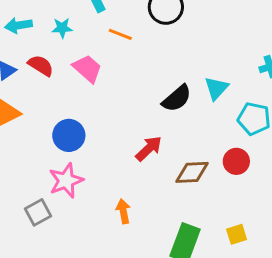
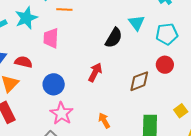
cyan star: (62, 28) -> (26, 18), size x1.6
red semicircle: (41, 65) -> (23, 62), moved
pink trapezoid: (87, 69) -> (51, 38), turned -110
red arrow: (149, 149) -> (95, 72), moved

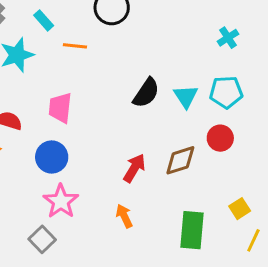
cyan triangle: (137, 23) -> (186, 96), moved
pink trapezoid: (51, 38) -> (60, 108), moved
red arrow: (95, 72) -> (134, 168), moved

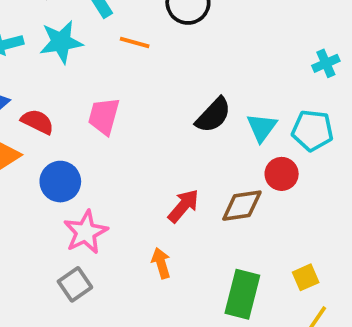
red circle: (220, 138) -> (282, 174), moved
blue circle: (52, 157) -> (60, 182), moved
gray square: (42, 239) -> (75, 284), moved

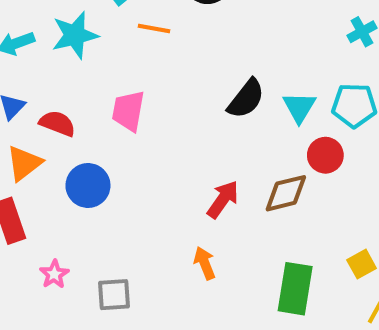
pink star: (86, 232) -> (54, 274), moved, size x0.6
gray square: (75, 284) -> (114, 295), turned 36

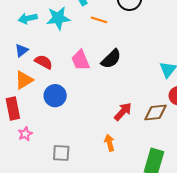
black semicircle: (246, 99) -> (111, 59), moved
pink trapezoid: (128, 111) -> (81, 60), turned -40
pink star: (54, 274) -> (25, 134), moved

